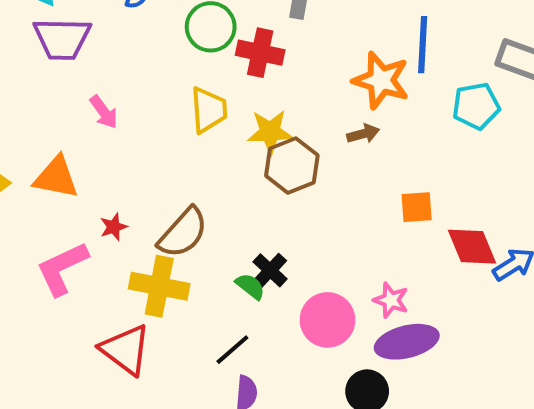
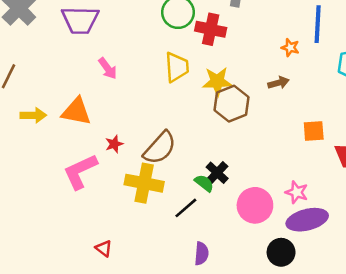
orange star: (381, 80) -> (290, 48), size x0.5
red triangle: (126, 350) -> (104, 248), moved, size x0.5
black line: (232, 350) -> (186, 208), moved

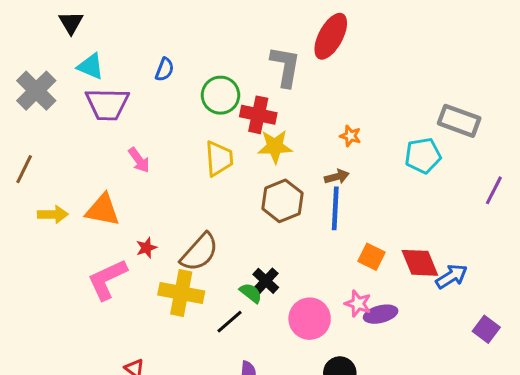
blue line: (318, 24) -> (335, 208), moved
yellow star: (217, 81) -> (275, 146), moved
orange square: (314, 131) -> (372, 257), moved, turned 30
purple ellipse: (307, 220) -> (381, 314), moved, size x0.7

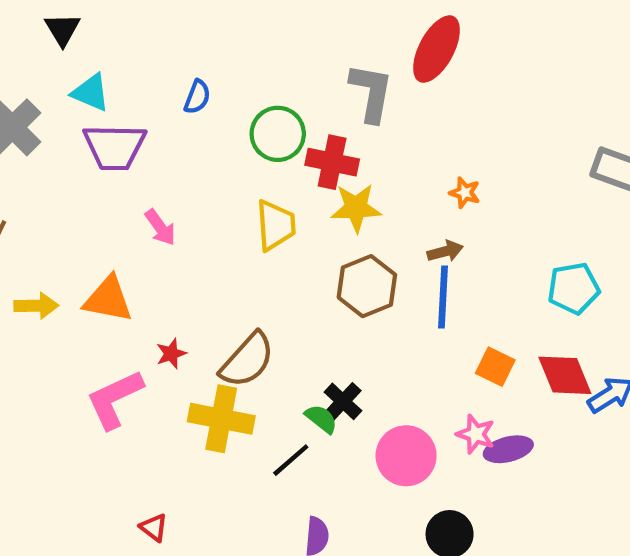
cyan pentagon: (423, 156) -> (574, 288), moved

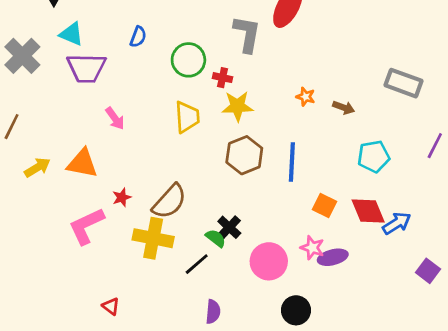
red cross: (332, 162) -> (222, 78), size x0.6
brown arrow: (445, 251) -> (344, 108), moved, turned 35
yellow arrow: (36, 306) -> (37, 167), turned -30

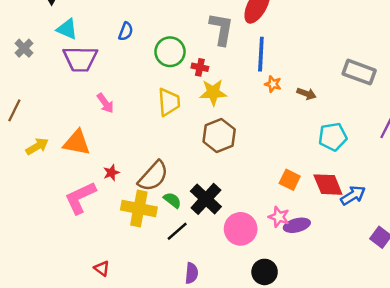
gray cross: (22, 56) -> (24, 48), size x0.6
blue line: (292, 162) -> (261, 54), moved
black cross: (229, 227) -> (206, 199), size x1.5
green semicircle: (216, 238) -> (172, 200), moved

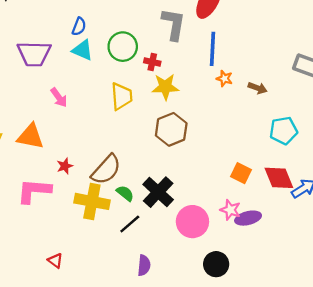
cyan triangle: (67, 29) -> (83, 50), moved
pink L-shape: (80, 198) -> (34, 191), turned 30

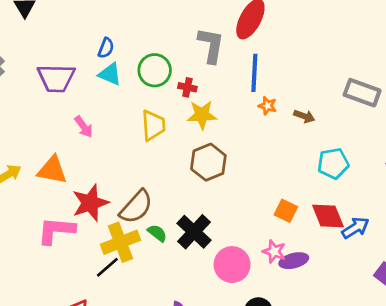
red star: (65, 166) -> (90, 203), size x2.0
yellow cross: (92, 201) -> (120, 242), turned -32
black line: (130, 224) -> (107, 267), moved

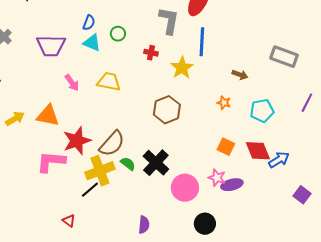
green circle: (155, 70) -> (118, 34), moved, size x0.6
orange star: (268, 106) -> (224, 103), moved
yellow star: (202, 115) -> (182, 68), moved, turned -30
yellow trapezoid: (153, 125) -> (109, 82), moved, turned -75

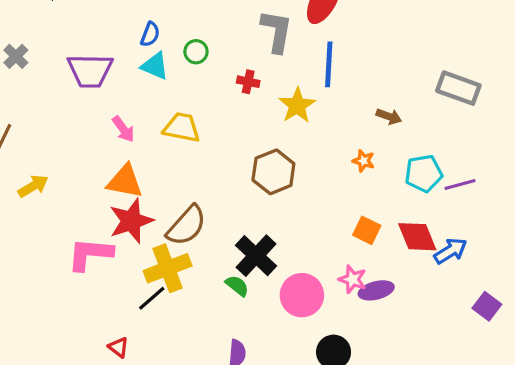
purple line: (307, 103) -> (460, 184), moved, turned 48
orange triangle: (48, 116) -> (125, 181), moved
green semicircle: (128, 164) -> (237, 286), moved

